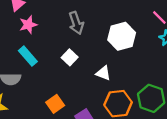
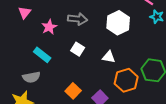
gray arrow: (76, 23) -> (78, 19), turned -54
pink star: (28, 25) -> (49, 27), moved

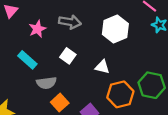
gray semicircle: (31, 77) -> (46, 83), moved

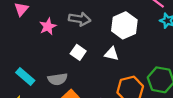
cyan rectangle: (27, 60) -> (25, 77), moved
white triangle: (102, 67) -> (112, 54), moved

